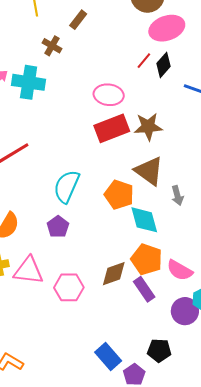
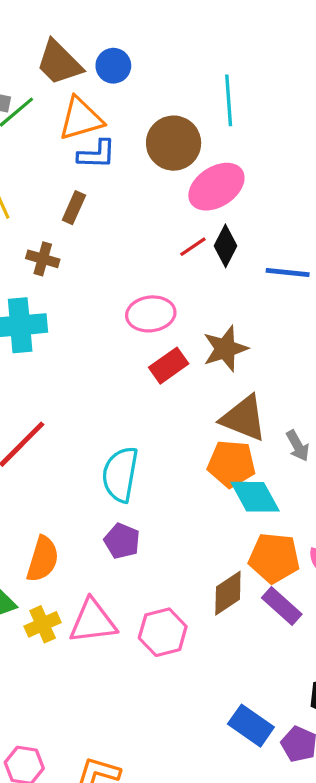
red line: (144, 61) -> (193, 247), turned 30
red rectangle: (112, 128) -> (169, 366), size x0.7
orange pentagon: (119, 195) -> (231, 464), moved

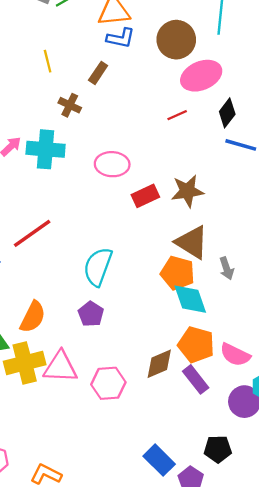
black diamond: (225, 246) -> (227, 113), moved
pink ellipse: (151, 314) -> (112, 164), moved
yellow cross: (43, 624) -> (25, 363), size x1.6

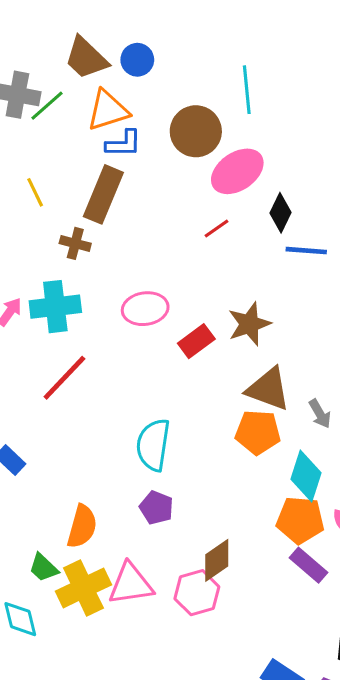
brown rectangle: (98, 73) -> (103, 194), size x1.8
red line: (32, 233) -> (64, 378), moved
cyan diamond: (190, 299) -> (306, 476), moved, turned 48
brown diamond: (159, 364) -> (217, 560), moved

